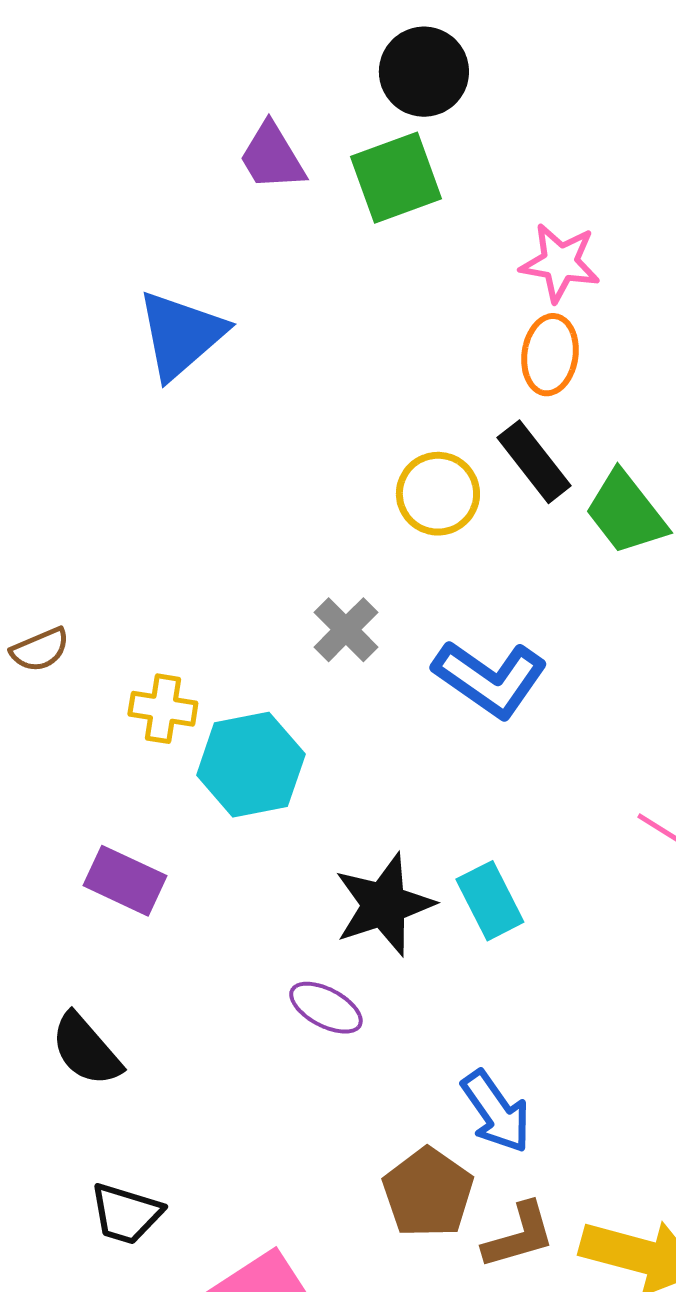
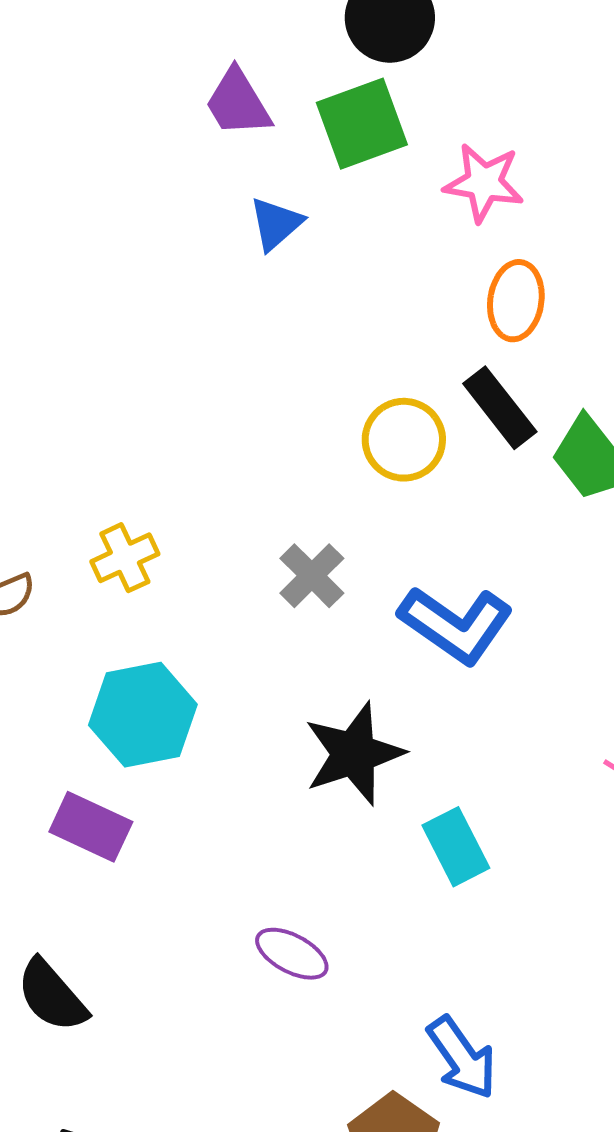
pink star: (560, 263) -> (484, 183), moved
blue triangle: (181, 335) -> (276, 224), moved, size x0.6
yellow cross: (163, 709) -> (125, 558), moved, turned -34
cyan hexagon: (251, 765) -> (143, 715), moved
black star: (384, 905) -> (354, 754), moved

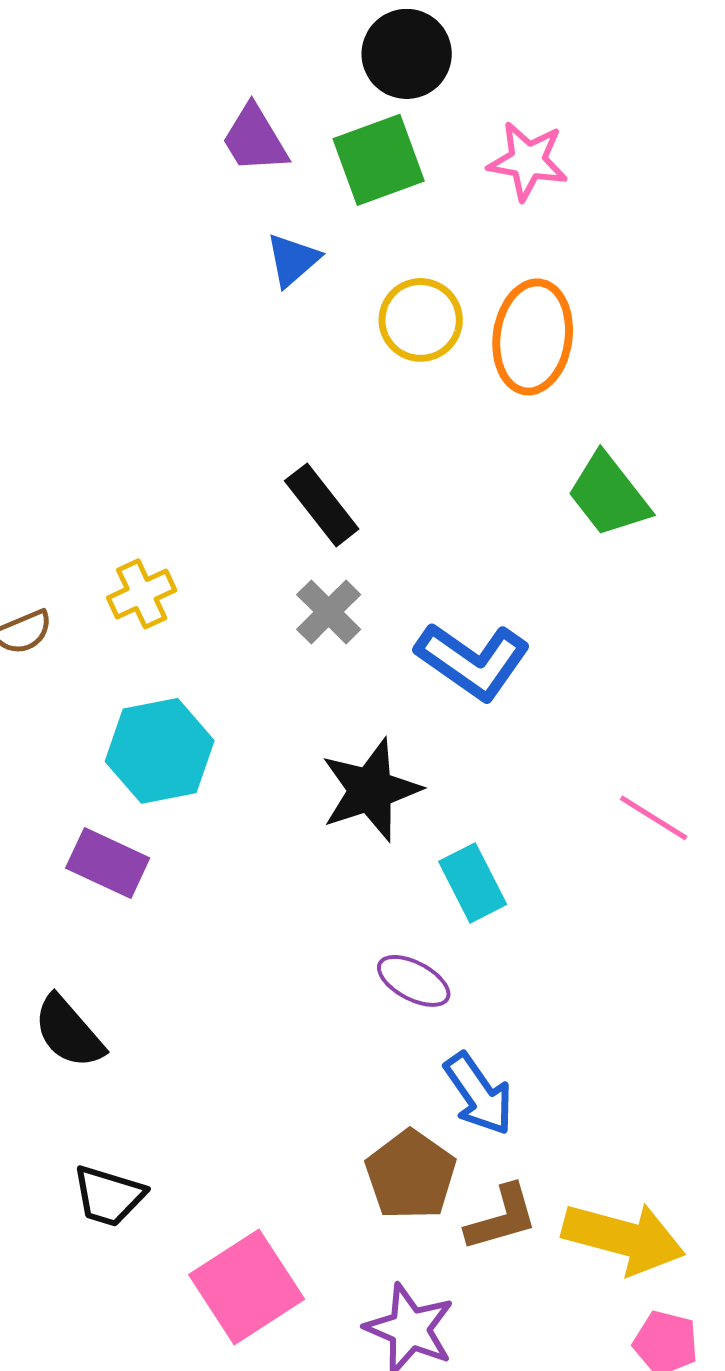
pink star: (484, 183) -> (528, 161), moved
orange ellipse: (516, 301) -> (533, 337), size x1.4
black rectangle: (500, 408) -> (322, 505), moved
yellow circle: (404, 440) -> (421, 320), moved
purple ellipse: (292, 954) -> (414, 981), moved

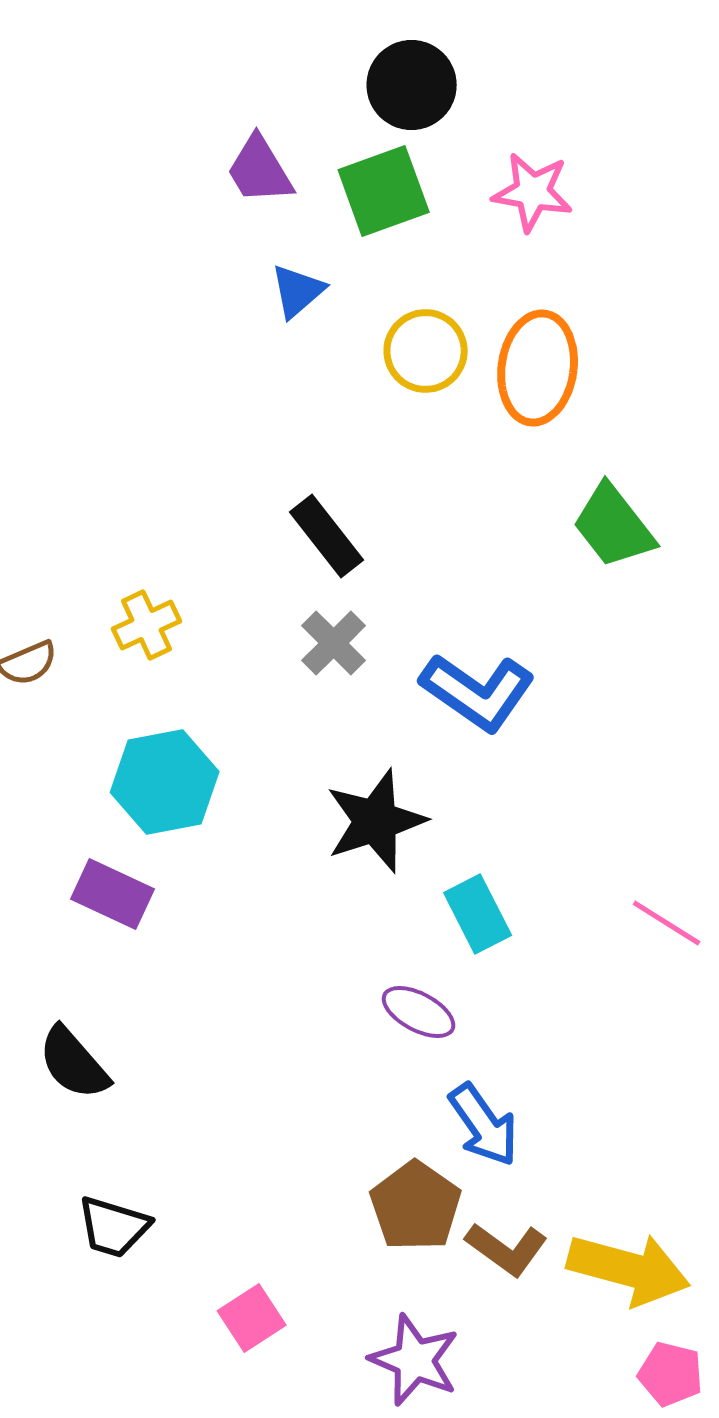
pink line: (654, 818) -> (667, 923), moved
brown L-shape: (502, 1218) -> (507, 1249), turned 52
pink square: (247, 1287) -> (252, 1318), size x0.6

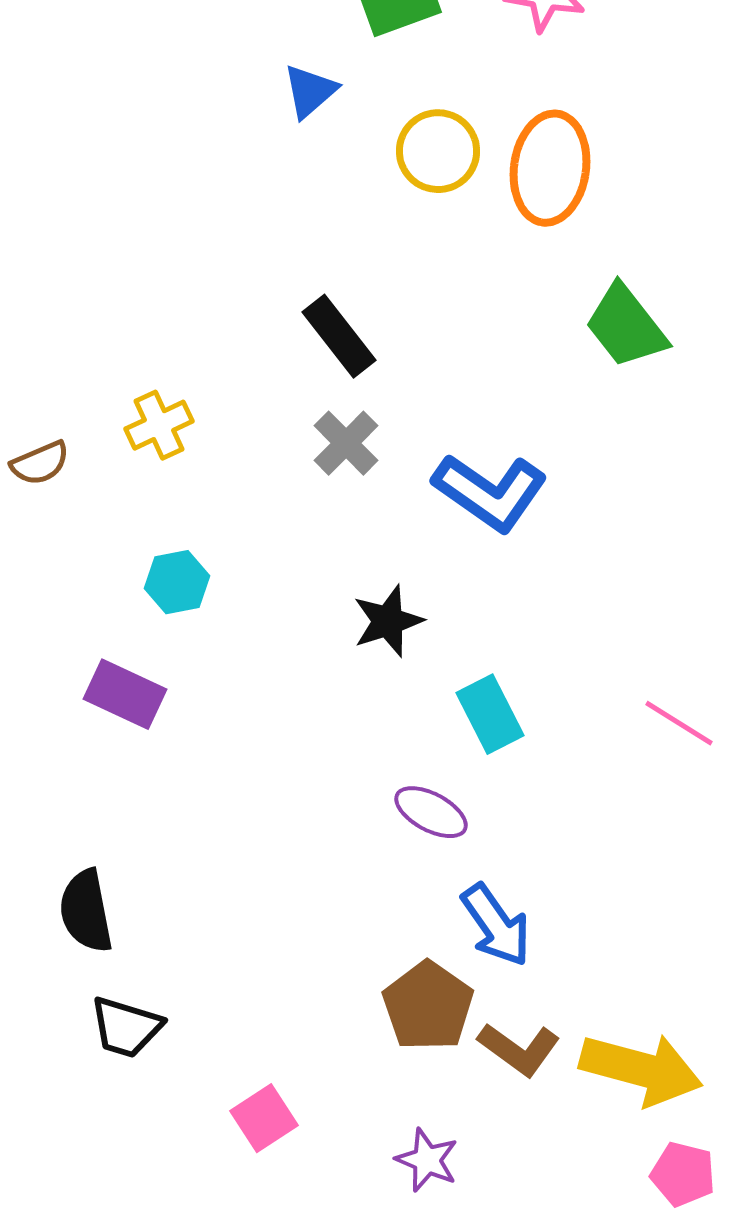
cyan hexagon: (165, 782) -> (177, 582), size x0.6
black star: (376, 821) -> (388, 621), size x0.7
black semicircle: (74, 1063) -> (86, 911), moved, turned 30
purple star: (415, 1360) -> (427, 1160), size x0.7

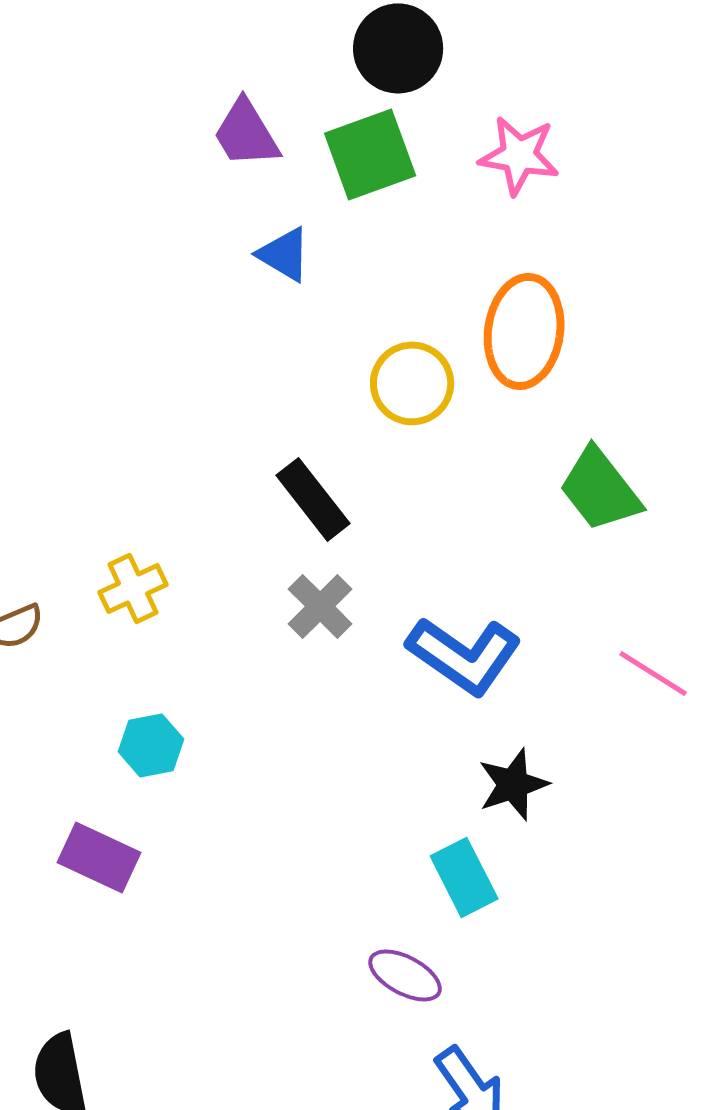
blue triangle: (310, 91) -> (284, 254), turned -48
yellow circle: (438, 151) -> (412, 383), moved
black star: (388, 621) -> (513, 784), moved
pink line: (679, 723) -> (653, 673), moved

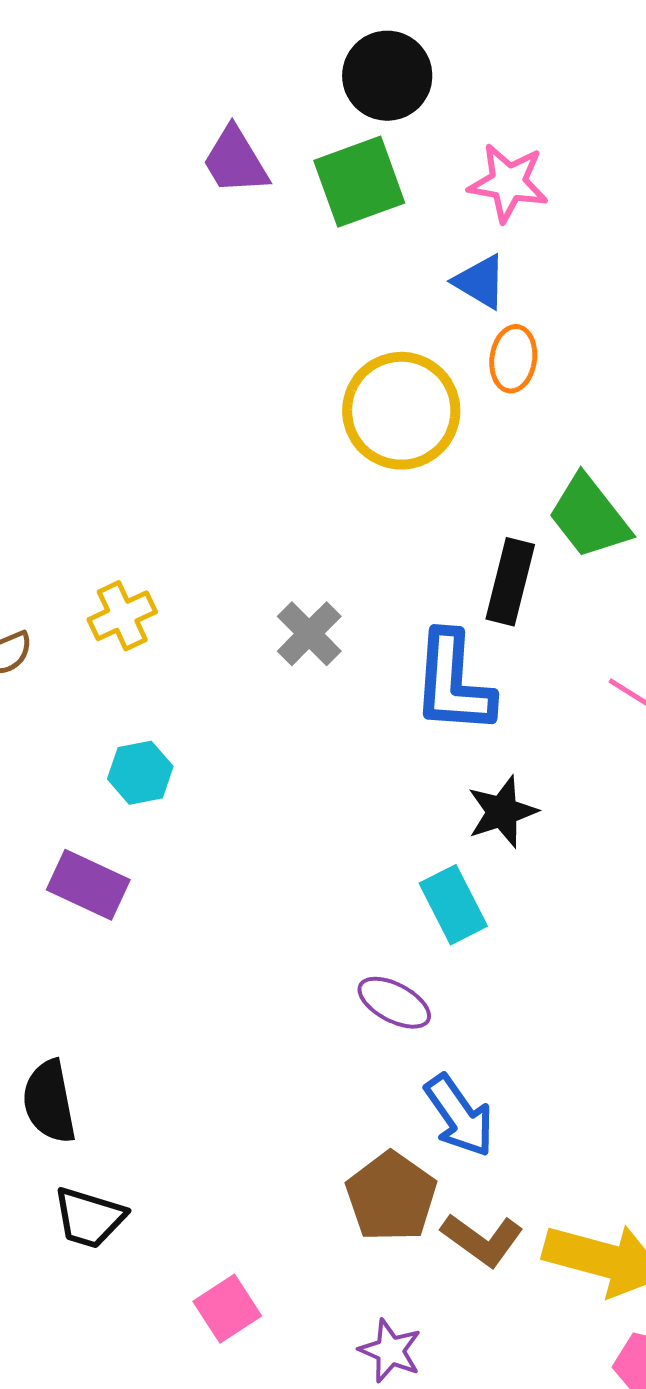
blue triangle: (284, 254) -> (480, 282), moved
orange ellipse: (524, 331) -> (513, 359), size x0.6
yellow circle: (412, 383) -> (401, 411), size x1.4
black rectangle: (313, 499) -> (510, 582), moved, turned 52
blue L-shape: (464, 655) -> (453, 683), turned 59

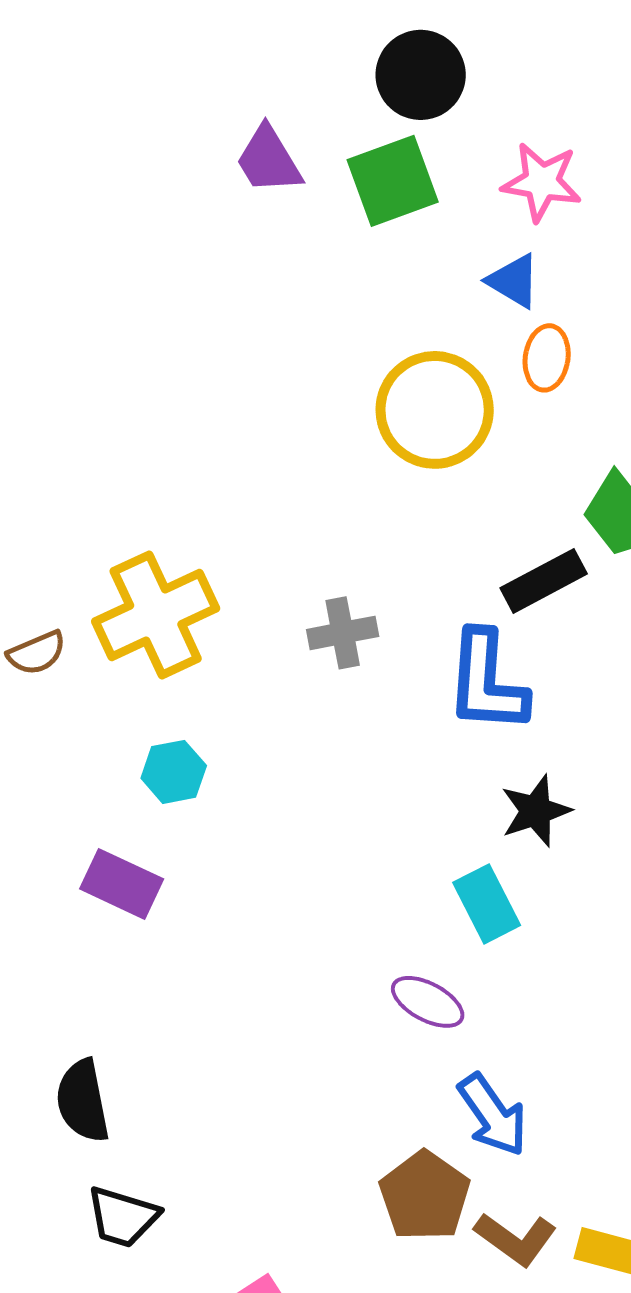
black rectangle: (510, 582) -> (544, 581), turned 48
yellow cross: (122, 616) -> (156, 615), size x1.8
gray cross: (309, 634) -> (343, 633), turned 34

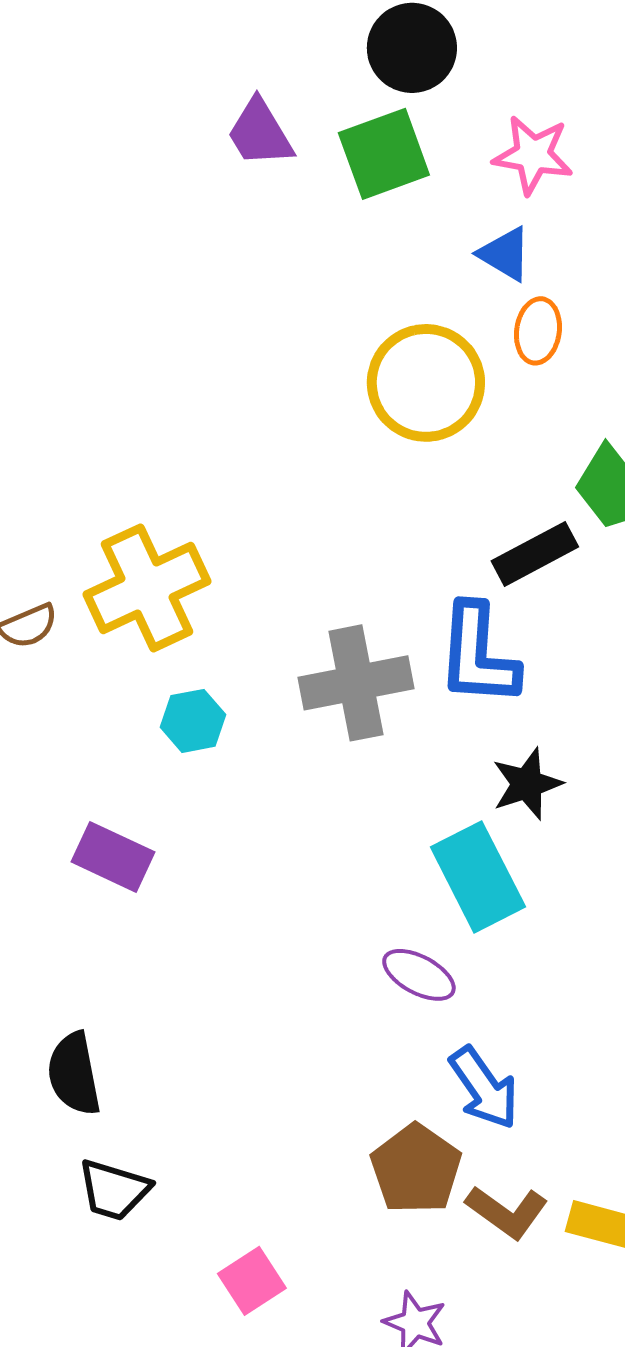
gray cross: (343, 633) -> (356, 683), moved, size x1.6
cyan hexagon: (174, 772) -> (193, 721), moved
cyan rectangle: (487, 904) -> (478, 877), size x1.4

